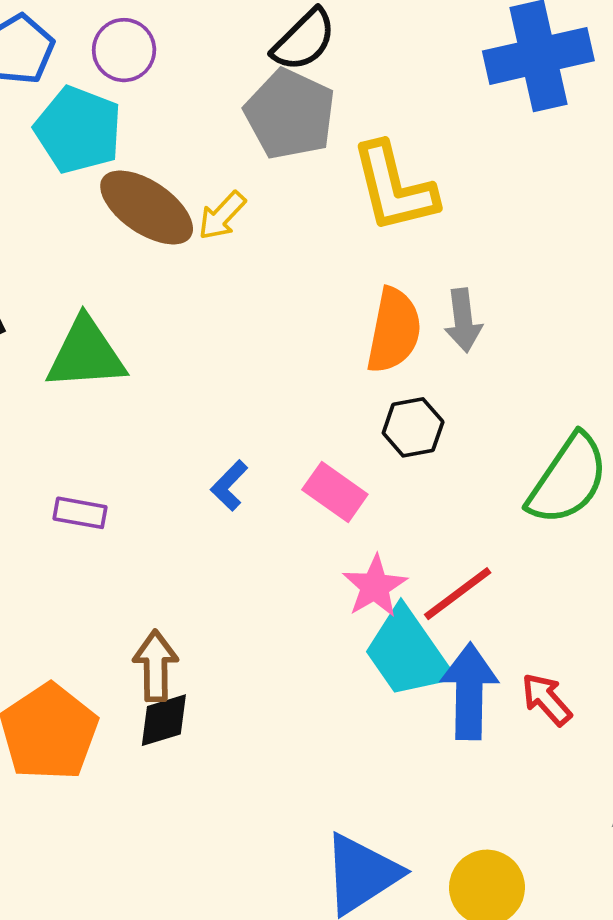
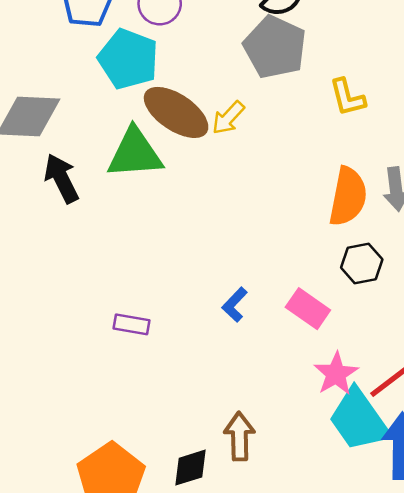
yellow L-shape: (394, 188) -> (347, 97), size x0.6
green triangle: (86, 354) -> (135, 153), moved
brown arrow: (155, 666) -> (239, 436), moved

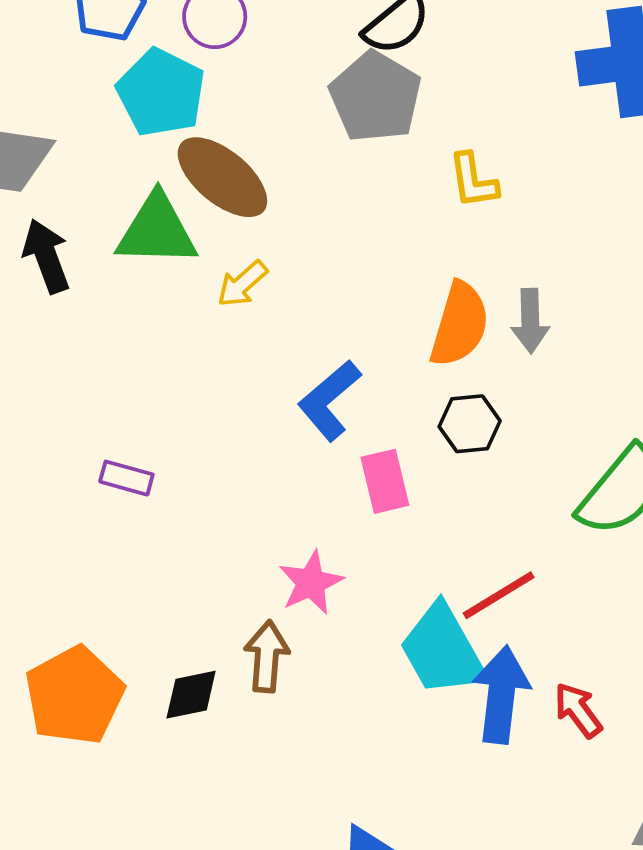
yellow arrow: (228, 118) -> (242, 284), moved
blue L-shape: (235, 305) -> (329, 400), moved, size x1.6
pink rectangle: (308, 309) -> (385, 481), turned 36
pink star: (336, 374) -> (311, 583), moved

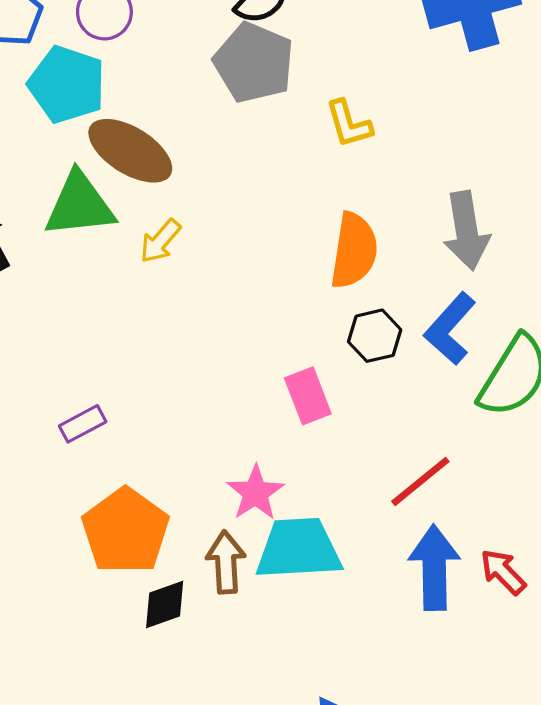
gray arrow: (530, 321) -> (466, 231), moved, size x1.4
blue L-shape: (329, 400) -> (450, 329), moved
purple rectangle: (126, 478) -> (83, 424), turned -36
cyan trapezoid: (443, 650) -> (299, 549), moved, turned 124
orange pentagon: (74, 696) -> (126, 531), moved

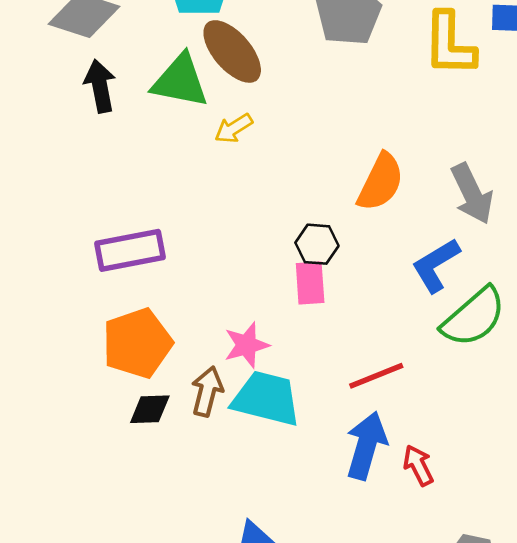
yellow L-shape: (349, 124) -> (449, 44), moved, size x1.6
gray arrow: (466, 231) -> (472, 194), turned -34
black hexagon: (375, 336) -> (317, 244), moved
purple rectangle: (83, 424) -> (130, 250), size x1.8

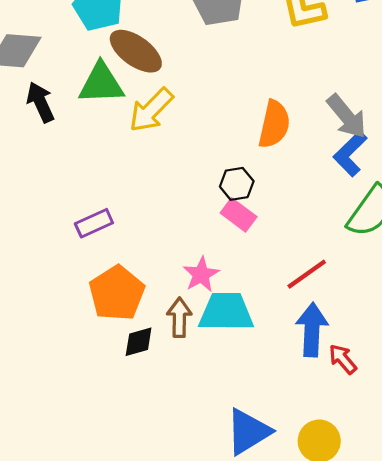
yellow arrow: (234, 128) -> (151, 110), size x1.6
purple rectangle: (130, 250) -> (94, 223), size x0.7
blue L-shape: (436, 265) -> (350, 154), moved
pink rectangle: (310, 283) -> (239, 215), turned -36
red arrow: (418, 465) -> (343, 359), moved

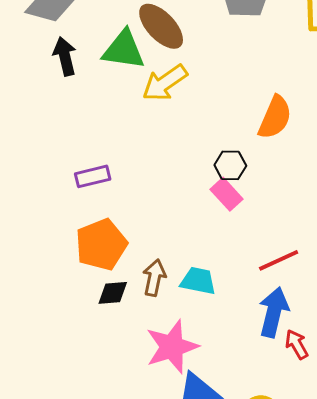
pink star: (201, 274) -> (172, 347), moved, size x1.6
cyan trapezoid: (226, 312) -> (198, 281), size x0.7

